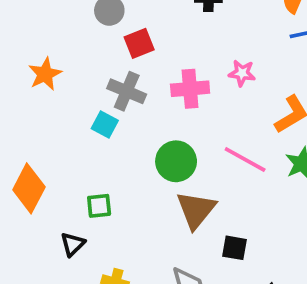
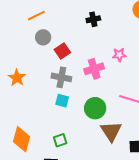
cyan square: (105, 125) -> (62, 101), moved

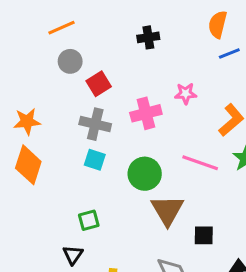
orange star: (17, 78) -> (27, 121), turned 30
orange diamond: (22, 139) -> (28, 165), moved

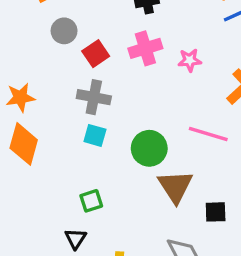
pink cross: (146, 113) -> (145, 48), moved

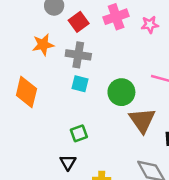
orange star: (20, 97) -> (43, 45), moved

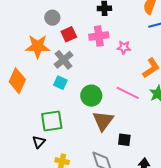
orange star: (43, 45) -> (38, 46), size x1.4
gray cross: (78, 55) -> (63, 60), turned 30
green square: (79, 133) -> (52, 121), size x1.6

